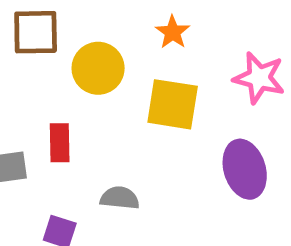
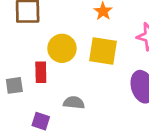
yellow circle: (98, 68) -> (62, 48), moved

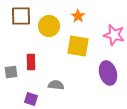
yellow circle: (62, 48) -> (49, 26), moved

